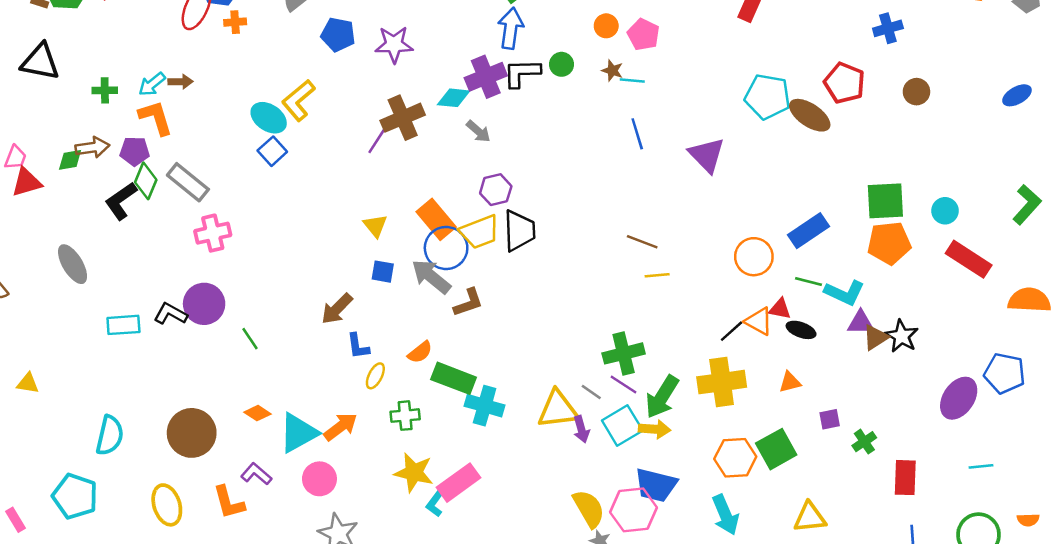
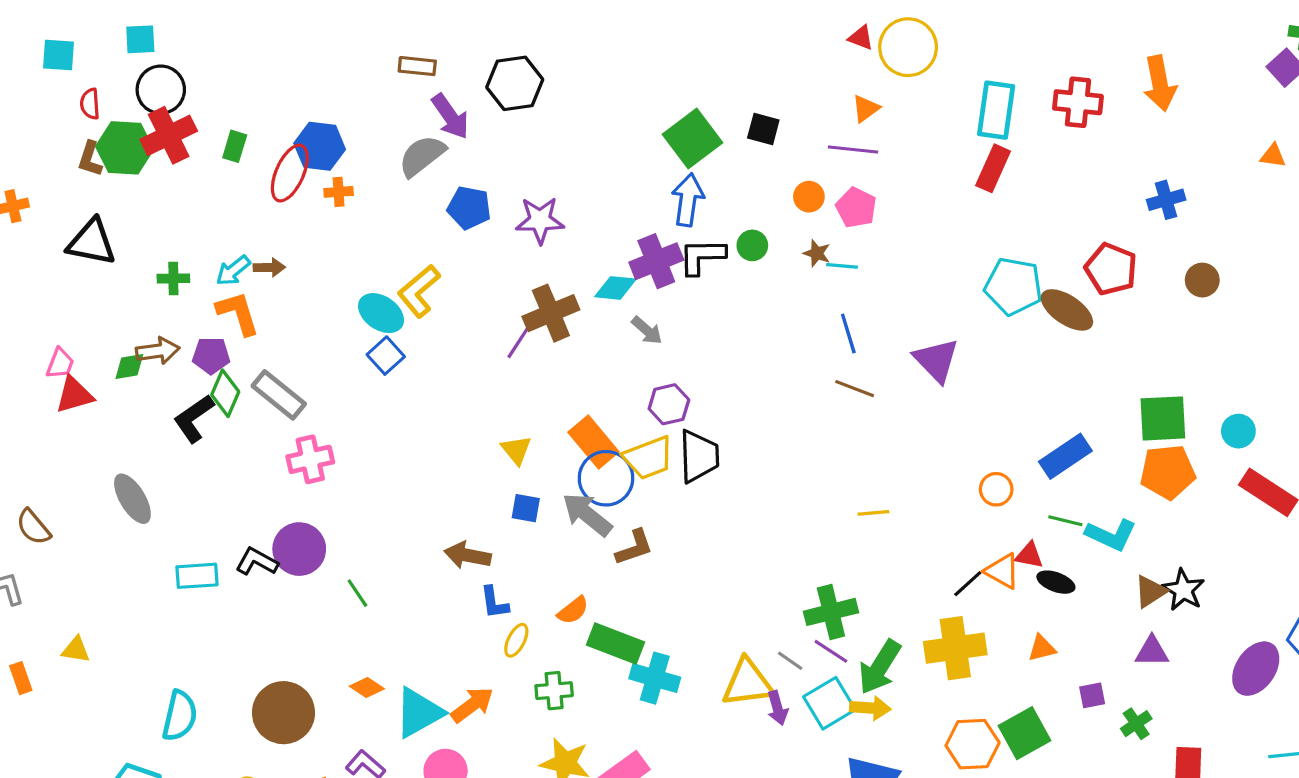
brown line: (642, 242) -> (855, 389), moved
orange circle: (754, 257) -> (996, 489), size x0.7
brown arrow: (337, 309) -> (468, 555), turned 56
purple triangle: (861, 322) -> (1152, 651), moved

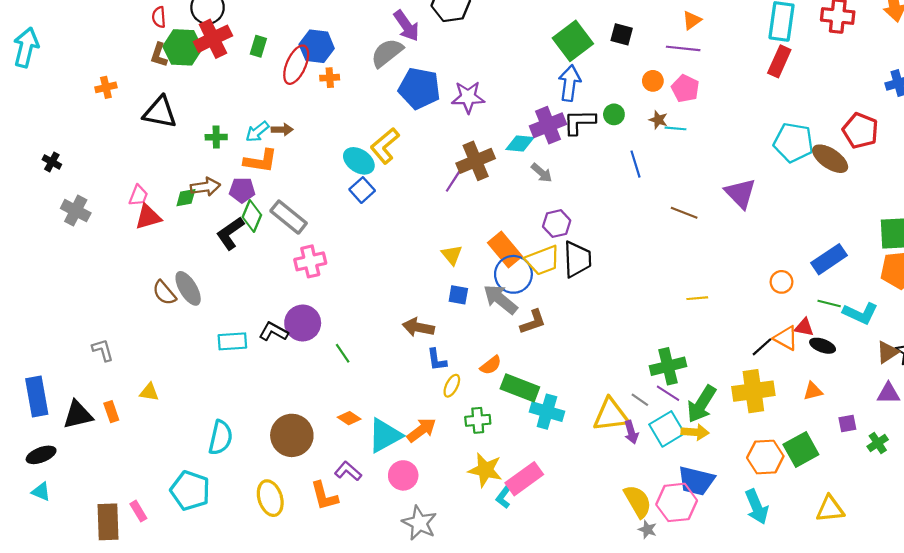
blue pentagon: (469, 208) -> (419, 88), size x1.4
orange L-shape: (238, 313) -> (260, 161), turned 116
blue line: (848, 334) -> (636, 164), moved
brown semicircle: (33, 527) -> (164, 293), moved

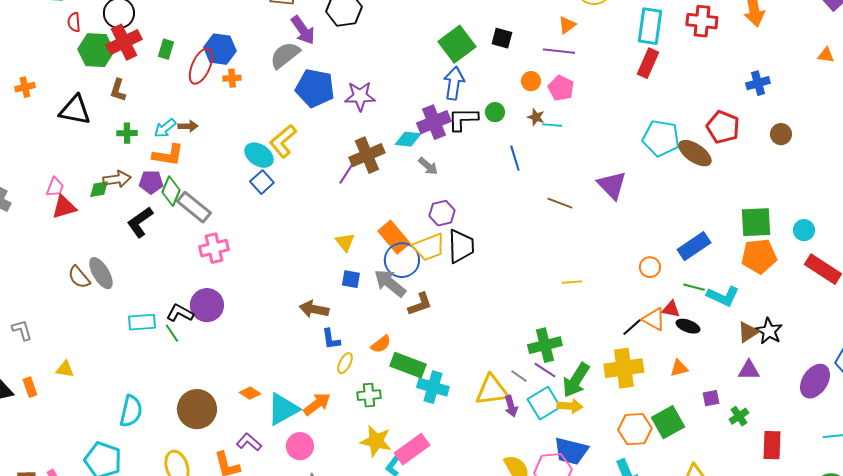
brown L-shape: (159, 55) -> (118, 90), moved
green diamond: (252, 216) -> (171, 191), moved
green line: (343, 353) -> (172, 333), moved

